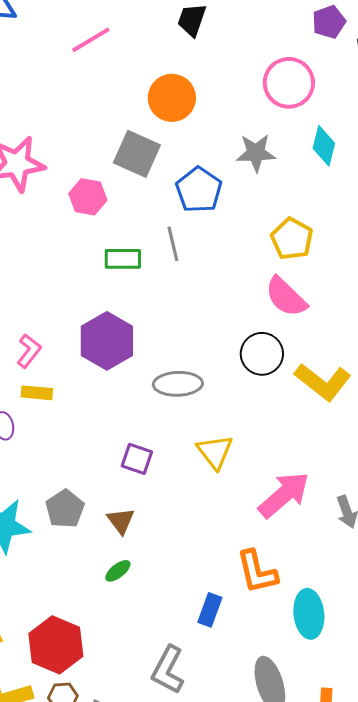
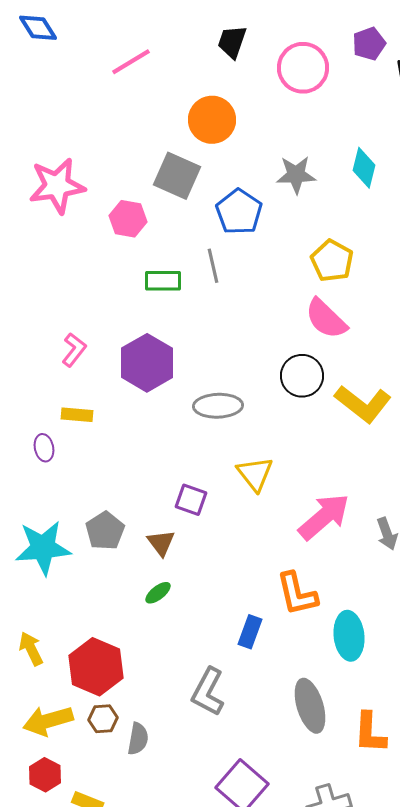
pink circle: (289, 83) -> (303, 68), moved
pink L-shape: (29, 351) -> (74, 350), moved
purple square: (137, 459) -> (191, 500), moved

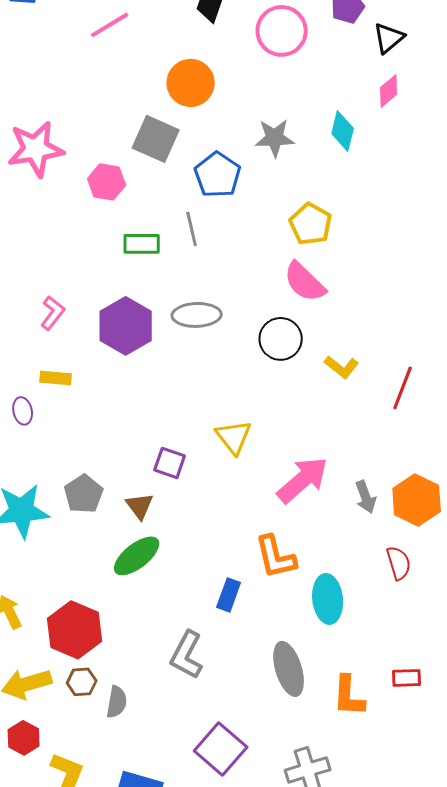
yellow L-shape: (363, 404) -> (342, 367), size x0.6
gray ellipse: (218, 406) -> (197, 315), moved
green ellipse: (158, 593) -> (137, 556), size x1.8

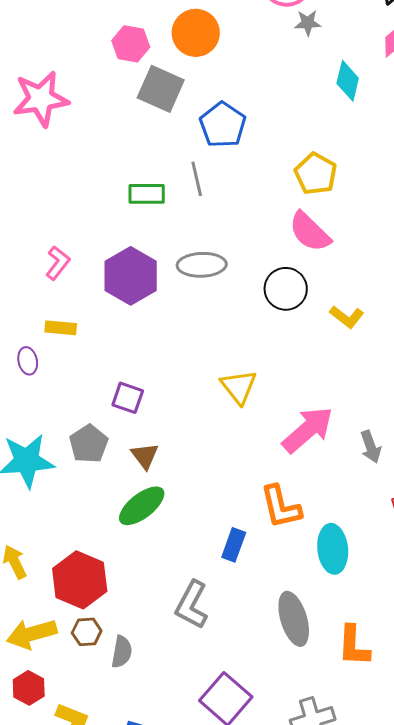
gray star: (275, 138) -> (308, 23), moved, size x0.7
pink hexagon: (107, 182) -> (131, 44), moved
purple square: (170, 463) -> (128, 398), moved

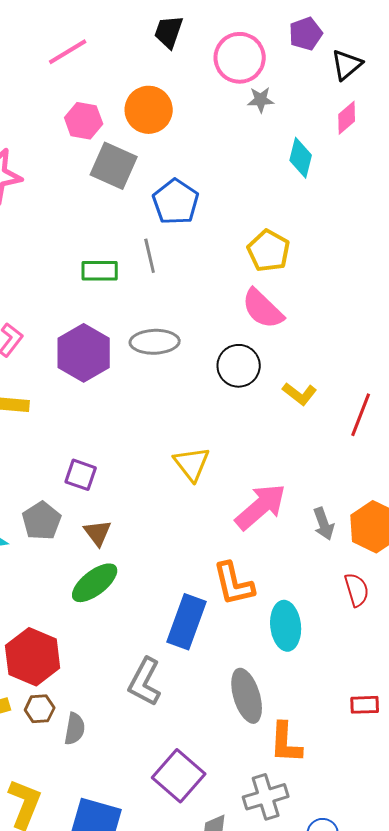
blue rectangle: (234, 545) -> (187, 622), size x1.6
orange L-shape: (354, 646) -> (286, 743), moved

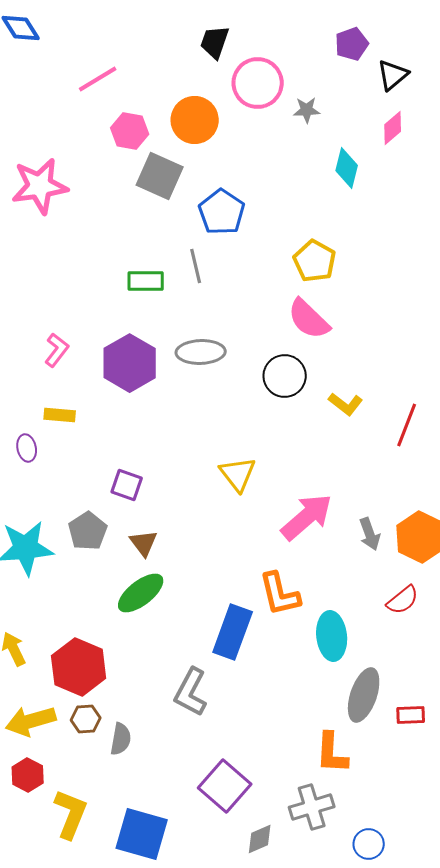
pink line: (68, 52) -> (98, 79), moved
pink circle: (240, 58) -> (258, 83), moved
red semicircle: (357, 590) -> (403, 600), turned 68
gray ellipse: (247, 696) -> (364, 695), moved, turned 36

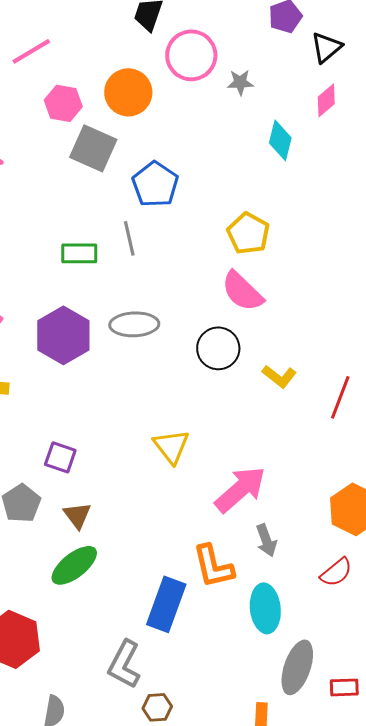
gray arrow: (370, 534) -> (266, 540), moved
brown hexagon: (86, 719) -> (157, 707), moved

